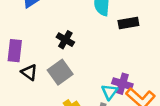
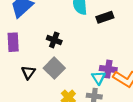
purple rectangle: (15, 51) -> (13, 42), moved
black triangle: (29, 72) -> (28, 72), turned 40

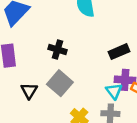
black rectangle: (105, 17) -> (119, 52), moved

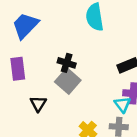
gray square: (60, 83) -> (68, 81), moved

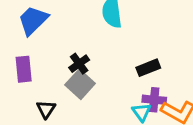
black cross: (67, 63) -> (79, 64), turned 36

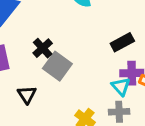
black cross: (79, 64) -> (43, 48), moved

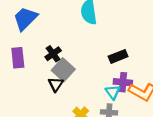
black triangle: (27, 95) -> (56, 84), moved

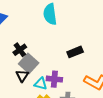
purple cross: (123, 82) -> (54, 79), moved
cyan triangle: (113, 92) -> (41, 84), moved, turned -40

